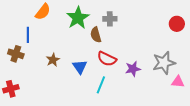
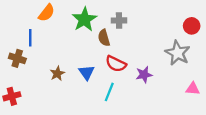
brown star: (53, 60) -> (57, 74), moved
gray star: (164, 63) -> (178, 53), moved, turned -30

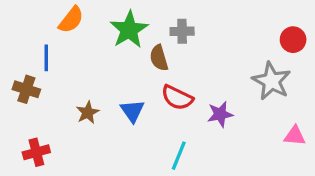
cyan line: (109, 92) -> (179, 156), moved
red cross: (12, 96) -> (36, 152), moved

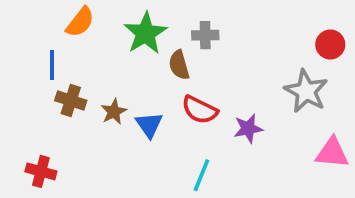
brown cross: (26, 89) -> (71, 100), moved
brown star: (88, 113) -> (114, 112), moved
pink triangle: (295, 136) -> (332, 153), size x1.4
red cross: (36, 152) -> (41, 171), turned 30

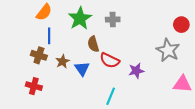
blue line: (52, 65) -> (49, 36), moved
brown semicircle: (179, 65) -> (93, 44), moved
red cross: (41, 171) -> (34, 86), moved

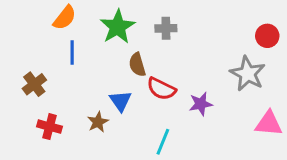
brown cross: (39, 55) -> (34, 84), moved, turned 35
brown star: (62, 61) -> (98, 122), moved

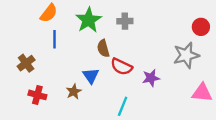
gray star: (248, 74) -> (186, 55), turned 30

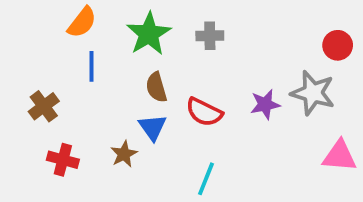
brown semicircle: (103, 48) -> (156, 87), moved
gray star: (186, 55) -> (313, 93), turned 30
purple star: (151, 78) -> (265, 104), moved

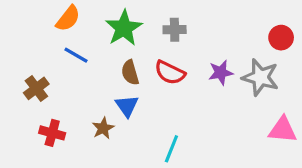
blue line: (91, 66) -> (76, 55), turned -60
purple star: (265, 104) -> (221, 73), moved
red semicircle: (204, 112) -> (170, 73), moved

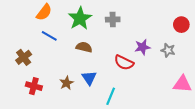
brown semicircle: (130, 73) -> (84, 47), turned 119
red semicircle: (170, 73) -> (124, 62), moved
gray star: (260, 77) -> (168, 50), size x0.6
blue triangle: (127, 106) -> (89, 78), moved

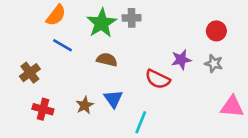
gray cross: (113, 19) -> (132, 18), moved
red circle: (181, 25) -> (216, 31), moved

